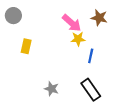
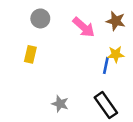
gray circle: (13, 16) -> (40, 18), moved
yellow star: (78, 39) -> (116, 54), moved

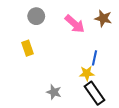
yellow rectangle: (30, 54) -> (27, 48), turned -32
yellow star: (116, 54) -> (87, 73), moved

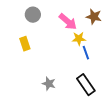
blue line: (95, 58) -> (86, 53), turned -32
yellow star: (87, 73) -> (79, 39), moved

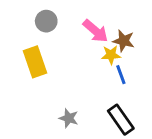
brown star: (94, 17) -> (124, 41), moved
yellow rectangle: (25, 44) -> (35, 62), size x1.5

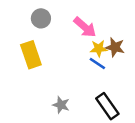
brown star: (124, 41) -> (115, 47), moved
blue line: (121, 75) -> (97, 64), moved, turned -36

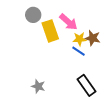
yellow rectangle: (31, 55) -> (50, 31), moved
gray star: (61, 105) -> (38, 86), moved

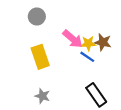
pink arrow: (68, 22) -> (73, 39), moved
yellow rectangle: (50, 31) -> (40, 57), moved

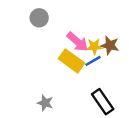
yellow rectangle: (40, 57) -> (71, 61), moved, turned -35
blue line: (87, 57) -> (93, 61), turned -64

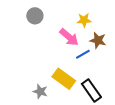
yellow star: (94, 47) -> (84, 20), moved
yellow rectangle: (71, 61) -> (64, 79), moved

